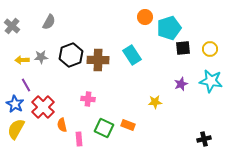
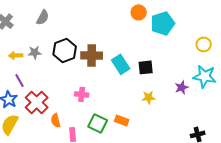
black square: (183, 48) -> (146, 67), moved
cyan rectangle: (132, 55) -> (121, 64), moved
purple star: (181, 84) -> (182, 87), moved

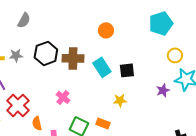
orange circle: (139, 12) -> (106, 30), moved
cyan pentagon: (163, 23) -> (161, 23), moved
yellow circle: (204, 44) -> (175, 55), moved
pink cross: (82, 94) -> (63, 97), turned 32
yellow star: (149, 97) -> (120, 100), moved

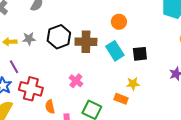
orange circle: (106, 30) -> (119, 22), moved
red cross: (18, 105) -> (31, 89), turned -30
orange rectangle: (103, 123) -> (121, 99), moved

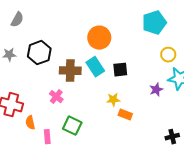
orange circle: (119, 22) -> (99, 38), size x1.5
brown cross: (86, 42) -> (70, 71), moved
orange rectangle: (121, 99) -> (125, 115), moved

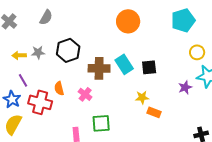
orange circle: (99, 38) -> (128, 21), moved
orange semicircle: (30, 123) -> (59, 88), moved
green square: (72, 126) -> (101, 123), turned -30

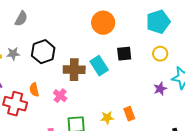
yellow circle: (197, 52) -> (160, 54), moved
black square: (149, 67) -> (124, 54), moved
yellow star: (142, 97) -> (107, 118), moved
orange rectangle: (154, 112) -> (129, 114), turned 48

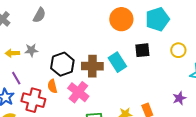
cyan pentagon: (158, 22) -> (157, 19), moved
black hexagon: (43, 52) -> (62, 64), moved
purple star: (160, 89) -> (179, 98), moved
pink cross: (60, 96) -> (78, 92), size x1.5

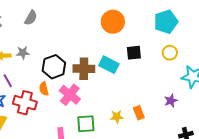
cyan pentagon: (157, 19) -> (166, 22), moved
cyan rectangle: (117, 62) -> (109, 65), turned -30

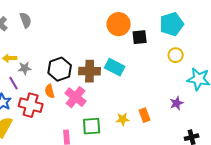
gray semicircle: (31, 18) -> (26, 20), moved, turned -49
gray star: (23, 53) -> (25, 68), moved
black square: (134, 53) -> (140, 37), moved

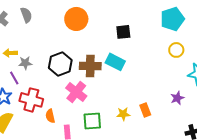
orange circle: (119, 24) -> (76, 19), moved
black square: (140, 37) -> (123, 32), moved
orange semicircle: (50, 91) -> (50, 116), moved

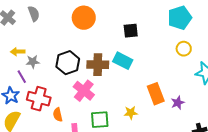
purple star: (177, 98) -> (178, 103), moved
orange rectangle: (145, 110) -> (156, 94), moved, size x1.5

